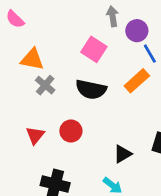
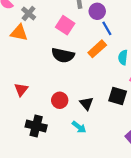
gray cross: (45, 85) -> (29, 13), moved
red circle: (71, 131) -> (60, 100), moved
black triangle: (123, 154) -> (86, 103), turned -40

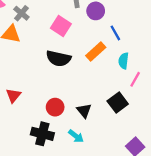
blue line: (107, 28) -> (115, 33), moved
black square: (118, 96) -> (118, 103), turned 36
black cross: (36, 126) -> (42, 134), moved

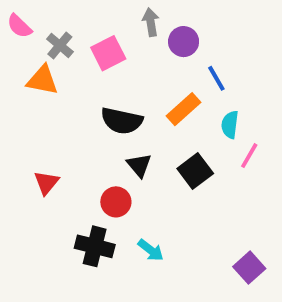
pink square: (61, 26) -> (108, 53), moved, turned 30
black square: (118, 103) -> (195, 171), moved
black triangle: (84, 111) -> (139, 165), moved

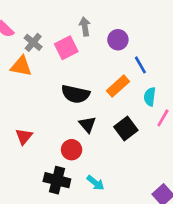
gray arrow: (151, 22) -> (85, 26), moved

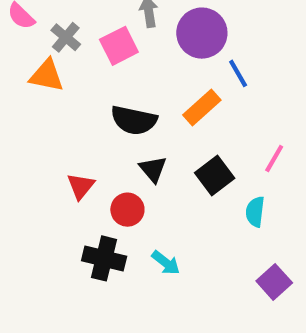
purple circle: (118, 40) -> (202, 33), size x1.5
cyan semicircle: (150, 97) -> (255, 212), moved
red triangle: (24, 136) -> (81, 186), moved

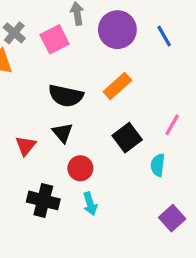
blue line: (238, 73) -> (164, 36), moved
black triangle: (153, 169) -> (63, 133), moved
red circle: (127, 210) -> (80, 168), moved
cyan arrow: (166, 263) -> (90, 204), turned 35

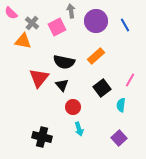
red triangle: (26, 146) -> (39, 78), moved, size x1.5
black cross: (43, 200) -> (42, 137), moved
purple square: (172, 218) -> (119, 138), moved

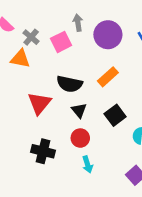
black triangle: (62, 85) -> (79, 110), moved
black cross: (42, 137) -> (43, 151), moved

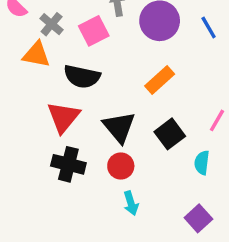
black semicircle: (69, 84) -> (82, 77), moved
black triangle: (79, 110) -> (119, 127), size x1.5
black cross: (43, 151) -> (68, 164), moved

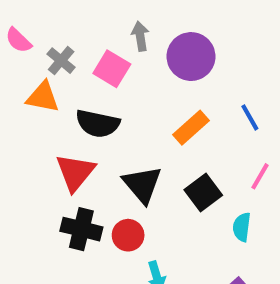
blue line: (209, 28) -> (250, 117), moved
pink square: (94, 31) -> (112, 69), turned -32
red circle: (121, 166) -> (128, 235), moved

